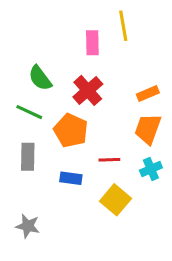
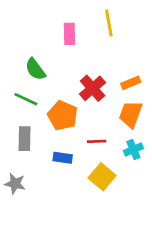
pink rectangle: (92, 43) -> (69, 34), moved
red cross: (88, 90) -> (93, 88), moved
gray star: (28, 226) -> (15, 184), moved

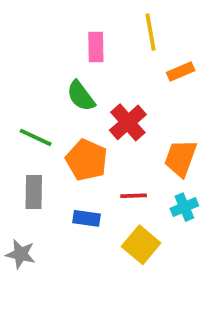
green semicircle: (35, 69) -> (81, 96), moved
orange rectangle: (131, 83) -> (181, 72), moved

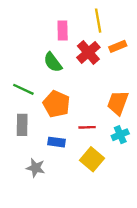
red cross: (128, 122) -> (88, 52), moved
gray star: (21, 254) -> (36, 168), moved

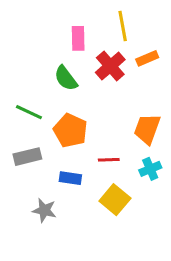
gray rectangle: (22, 125) -> (27, 157), turned 75

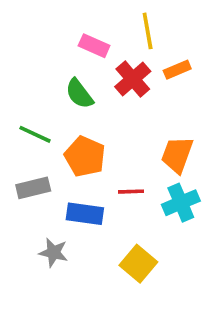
pink rectangle: (78, 38) -> (94, 46), turned -65
cyan cross: (150, 169) -> (181, 203), size x1.4
blue rectangle: (70, 178) -> (85, 214), size x1.4
yellow square: (115, 200) -> (138, 264), moved

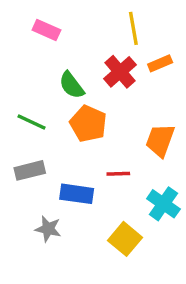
pink rectangle: (94, 46) -> (46, 30), moved
orange pentagon: (85, 156) -> (88, 124), moved
cyan cross: (181, 203) -> (163, 204), moved, turned -32

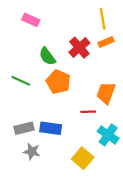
yellow line: (133, 28) -> (103, 19), moved
gray rectangle: (30, 170) -> (24, 128), moved
red line: (118, 174) -> (88, 112), moved

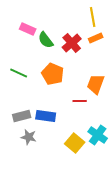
pink rectangle: (31, 20) -> (28, 29), moved
green semicircle: (47, 56) -> (46, 40), moved
cyan cross: (108, 135) -> (98, 135), moved

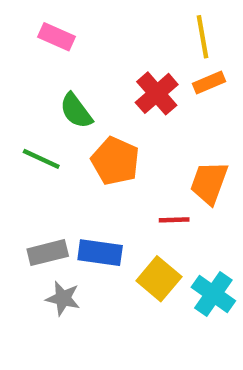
pink rectangle: (28, 29) -> (56, 37), moved
green semicircle: (46, 40) -> (76, 111), moved
yellow square: (75, 143) -> (159, 279), moved

